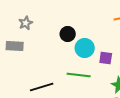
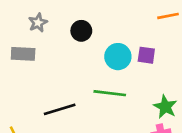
black circle: (68, 34) -> (81, 31), moved
purple square: (106, 58) -> (146, 55), moved

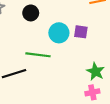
green line: (110, 93) -> (38, 55), moved

